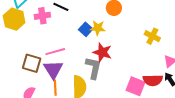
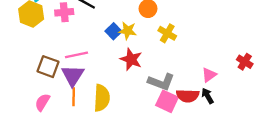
yellow cross: (152, 36) -> (167, 33), moved
gray L-shape: (93, 68) -> (161, 82), moved, turned 95

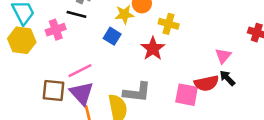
yellow star: (128, 31) -> (124, 14), moved
red star: (131, 59) -> (153, 49), moved, turned 30
gray L-shape: (161, 82) -> (137, 92), moved

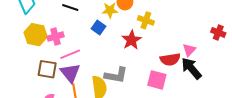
pink cross: (56, 30) -> (55, 36), moved
yellow hexagon: (22, 40) -> (36, 35), moved
black arrow: (227, 78) -> (191, 68), size x1.6
red semicircle: (207, 83) -> (170, 59), moved

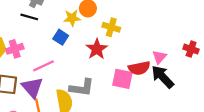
red cross: (218, 32) -> (191, 49), moved
pink line: (70, 54) -> (44, 66), moved
pink square: (157, 80) -> (122, 79), moved

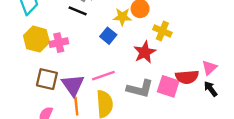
pink line: (44, 66) -> (103, 76), moved
black arrow: (163, 77) -> (211, 89), size x0.6
gray L-shape: (82, 88) -> (140, 89), moved

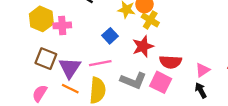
yellow cross: (162, 31) -> (150, 20), moved
blue square: (108, 36) -> (110, 36), moved
red semicircle: (187, 77) -> (170, 62), moved
orange line: (76, 106) -> (70, 89), turned -66

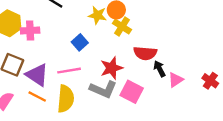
red star: (143, 46) -> (112, 68), moved
red semicircle: (170, 62) -> (145, 53), moved
purple triangle: (70, 68) -> (37, 75), turned -30
black arrow: (201, 90) -> (159, 69), moved

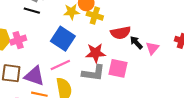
blue square: (80, 42) -> (63, 39), size x1.6
red star: (112, 68) -> (96, 53), turned 30

